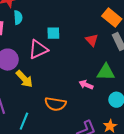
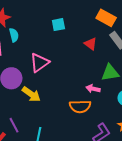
cyan square: (53, 33) -> (58, 25), moved
orange semicircle: (55, 104) -> (80, 106), moved

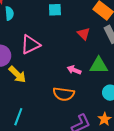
pink arrow: (93, 89) -> (74, 70), moved

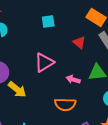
pink triangle: (30, 45) -> (44, 62), moved

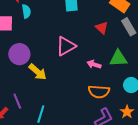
orange semicircle: (65, 104) -> (99, 92), moved

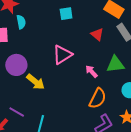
pink arrow: (94, 64) -> (91, 71), turned 32
orange semicircle: (99, 92) -> (98, 98), turned -65
purple line: (17, 101) -> (17, 112), turned -35

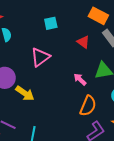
pink triangle: (62, 55) -> (40, 57), moved

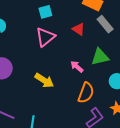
pink triangle: (40, 57) -> (45, 37), moved
yellow arrow: (25, 93) -> (44, 80), moved

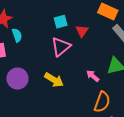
red triangle: (79, 29) -> (82, 31), moved, turned 32
yellow arrow: (44, 80) -> (54, 80), moved

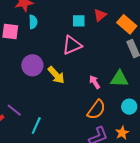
red triangle: (82, 31) -> (100, 15), moved
purple circle: (17, 79) -> (32, 65), moved

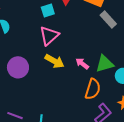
yellow arrow: (56, 75) -> (54, 61), moved
green triangle: (119, 79) -> (105, 64), moved

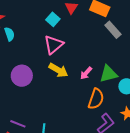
cyan square: (48, 11) -> (53, 19), turned -32
pink arrow: (82, 64) -> (86, 73), turned -88

